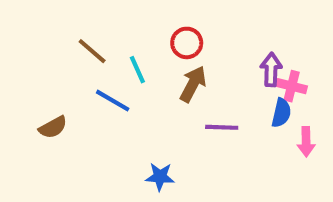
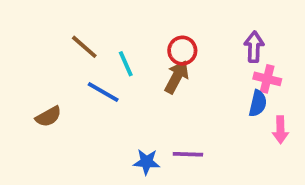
red circle: (187, 43) -> (182, 51), moved
purple arrow: (271, 70) -> (254, 47), moved
purple line: (222, 127) -> (188, 154), moved

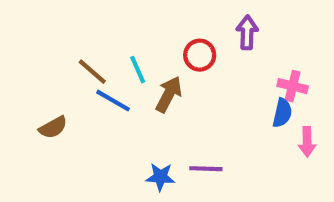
brown line: (84, 47) -> (92, 72), moved
purple arrow: (254, 47) -> (247, 32), moved
brown arrow: (177, 77) -> (169, 94), moved

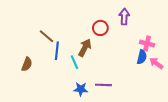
cyan line: (138, 70) -> (74, 62), moved
blue line: (113, 101) -> (57, 51), turned 66
brown semicircle: (53, 127) -> (27, 64), turned -40
pink arrow: (307, 142) -> (156, 63), moved, turned 128

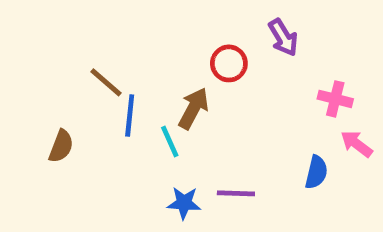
purple arrow: (124, 17) -> (283, 37), turned 147
blue semicircle: (142, 57) -> (316, 172), moved

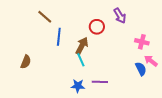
brown line: (106, 82) -> (45, 17), moved
blue line: (130, 115) -> (59, 37), moved
cyan line: (170, 141) -> (81, 60), moved
blue semicircle: (316, 172) -> (141, 69), moved, turned -40

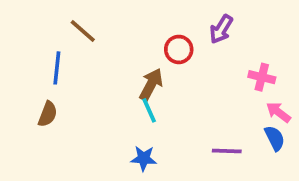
purple arrow: (120, 16) -> (221, 29), turned 63
blue line: (59, 37) -> (57, 68), moved
blue semicircle: (141, 69) -> (275, 138), moved
purple line: (100, 82) -> (227, 151), moved

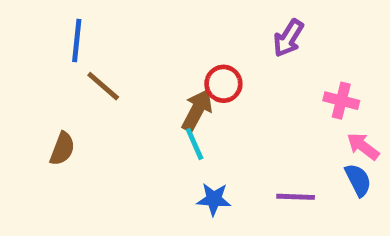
brown line: (83, 31) -> (103, 86), moved
red circle: (179, 49) -> (223, 84), moved
blue line: (57, 68) -> (77, 40), moved
blue star: (144, 158) -> (214, 199), moved

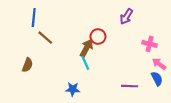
blue star: (214, 199) -> (73, 89), moved

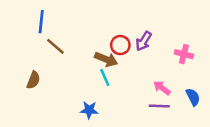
purple arrow: (126, 17) -> (144, 41), moved
brown arrow: (86, 48) -> (106, 59), turned 84
pink arrow: (159, 64) -> (162, 88), moved

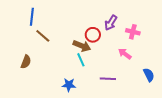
purple arrow: (144, 41) -> (111, 23), moved
pink cross: (184, 54) -> (133, 32), moved
pink arrow: (162, 88) -> (125, 54), moved
purple line: (159, 106) -> (108, 79), moved

